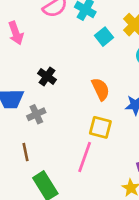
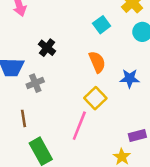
cyan square: (104, 37) -> (102, 25), moved
yellow square: (100, 127) -> (95, 98), turned 30

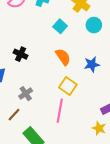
gray cross: (35, 83) -> (26, 94), moved
brown line: (23, 118) -> (14, 115), turned 64

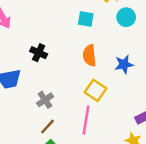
cyan square: (60, 26) -> (86, 19), turned -32
orange semicircle: (63, 57) -> (89, 55), turned -150
brown line: (14, 115) -> (47, 127), moved

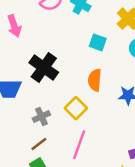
black cross: (39, 53) -> (44, 68), size x1.6
yellow square: (96, 90) -> (76, 108), moved

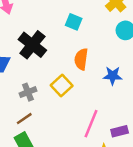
cyan square: (98, 42) -> (74, 22), moved
pink line: (79, 145) -> (91, 124), moved

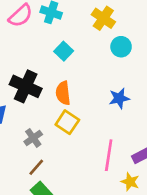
cyan square: (74, 22) -> (64, 51), turned 35
orange semicircle: (81, 59) -> (63, 93), moved

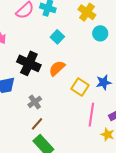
orange semicircle: (63, 93) -> (57, 68), turned 54
blue star: (119, 98) -> (104, 82), moved
yellow square: (67, 122) -> (80, 87), moved

